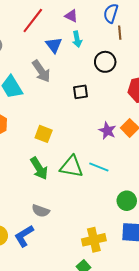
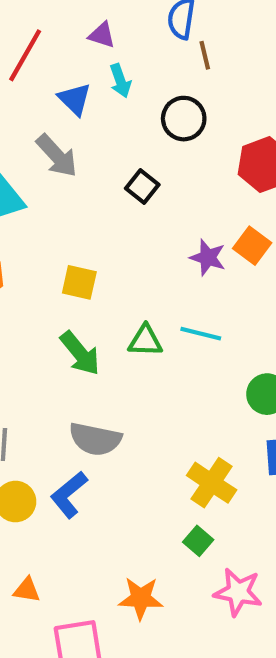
black square: (81, 92) -> (142, 187), turned -35
green triangle: (71, 167) -> (145, 341), size x0.7
gray semicircle: (41, 211) -> (95, 439), size x1.4
yellow cross: (94, 240) -> (212, 483), turned -35

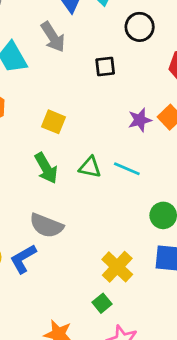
black square: (142, 187) -> (105, 67), turned 35
purple star: (208, 258) -> (140, 120), turned 30

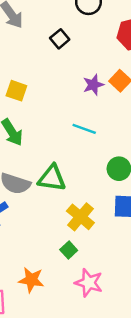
black square: (105, 67) -> (60, 39), turned -30
green triangle: (90, 167) -> (52, 178), moved, size x1.4

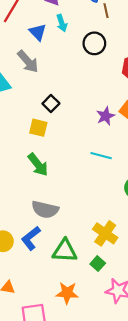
black square: (60, 39) -> (51, 104), moved
green triangle: (52, 178) -> (65, 251), moved

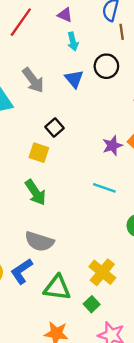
blue triangle: (38, 32) -> (74, 79), moved

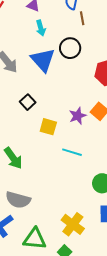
blue triangle: (74, 79) -> (43, 60), size x1.5
yellow square: (39, 153) -> (48, 127), moved

